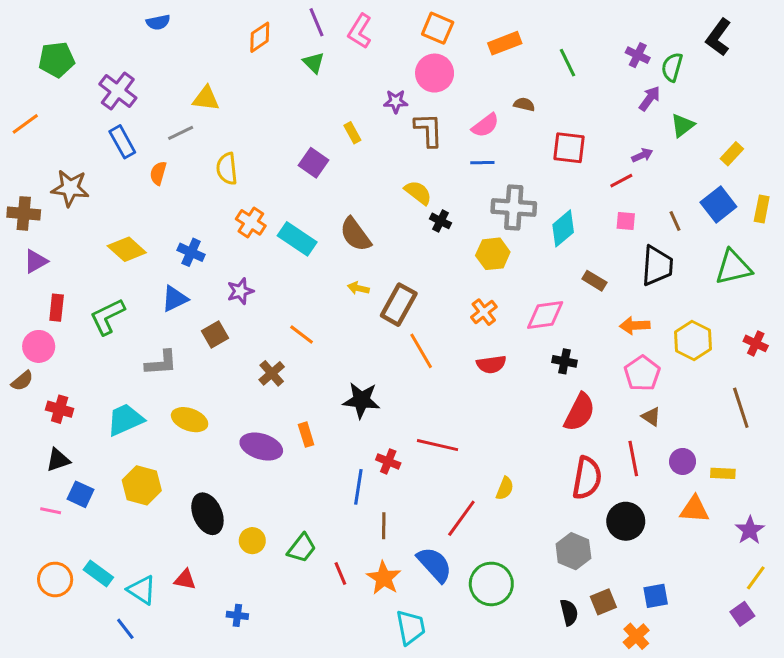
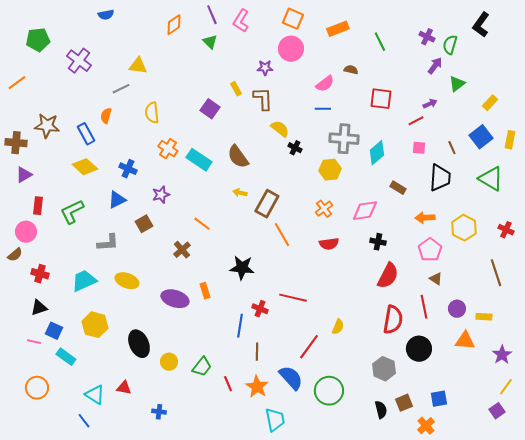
brown L-shape: (429, 130) -> (263, 99), moved
blue rectangle: (122, 142) -> (86, 134), moved
green triangle: (733, 267) -> (491, 179), turned 44
cyan rectangle: (98, 574) -> (66, 357), moved

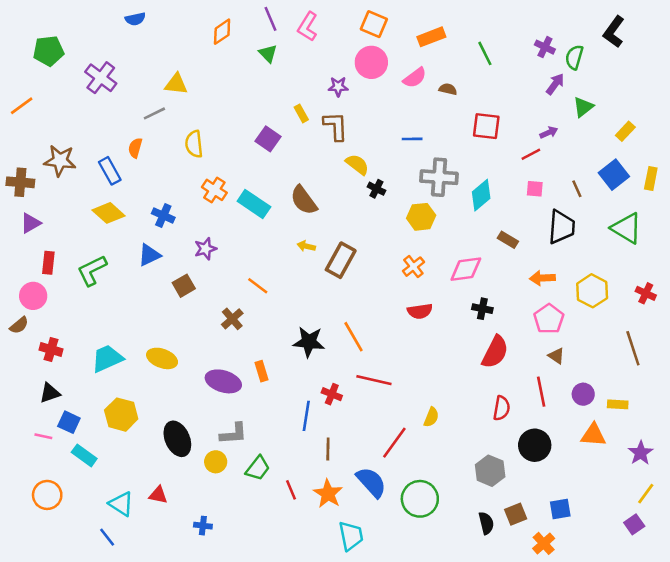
pink semicircle: (325, 84) -> (415, 78), moved
orange line: (282, 235) -> (353, 337), moved
gray L-shape: (108, 243) -> (234, 434), moved
red semicircle: (393, 320) -> (502, 408), size x0.7

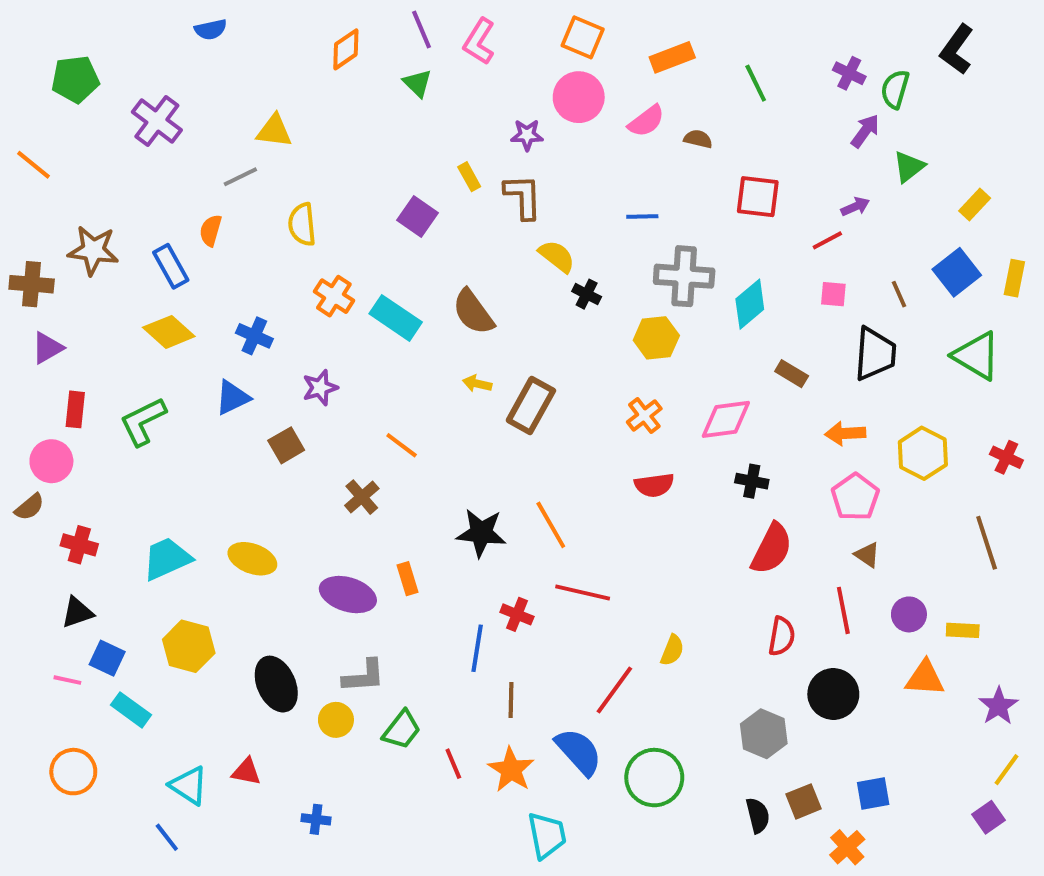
orange line: (22, 106) -> (34, 165), turned 75

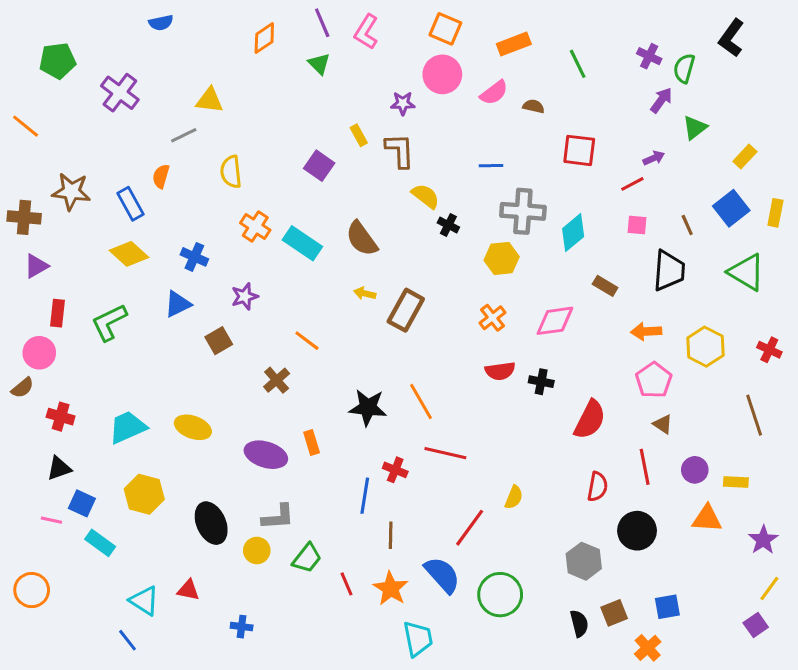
black cross: (752, 481) -> (541, 382), moved
orange circle: (73, 772) -> (32, 590), moved

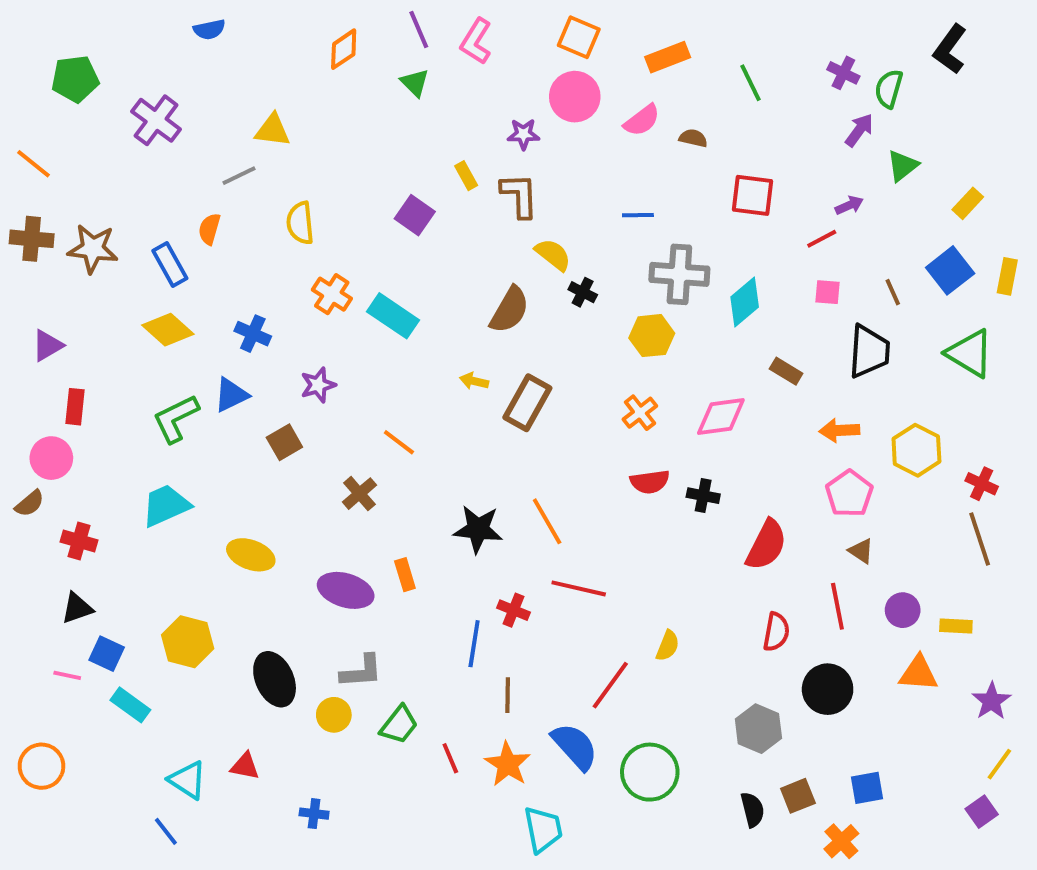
brown cross: (24, 217) -> (32, 239), moved
brown semicircle: (362, 239) -> (510, 310), moved, turned -114
green L-shape: (109, 322) -> (176, 419), moved
red cross: (769, 350) -> (982, 484), moved
cyan trapezoid: (127, 427) -> (166, 505), moved

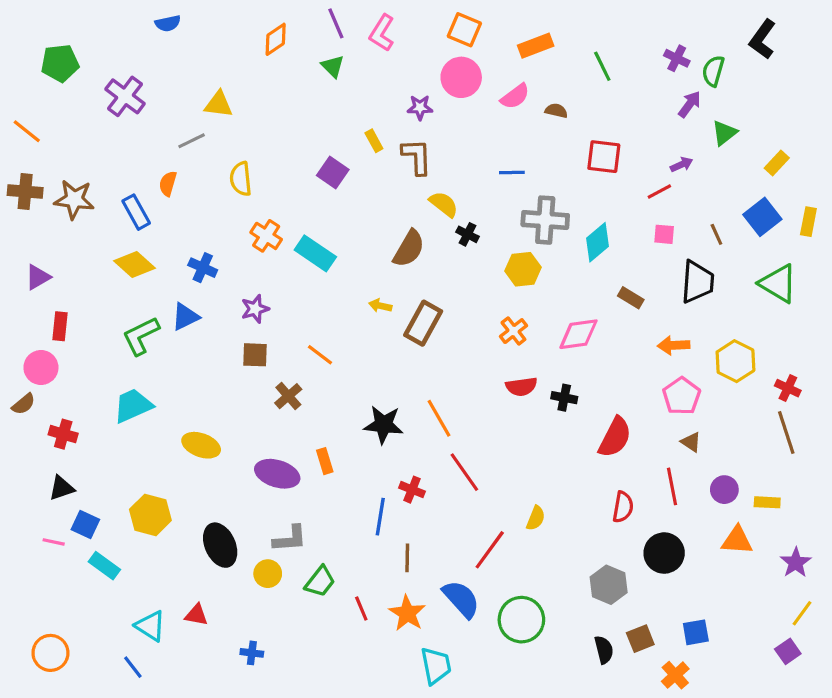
brown square: (284, 442) -> (255, 355), moved, turned 32
red line: (579, 588) -> (464, 472), turned 42
orange circle: (41, 766) -> (50, 653), moved

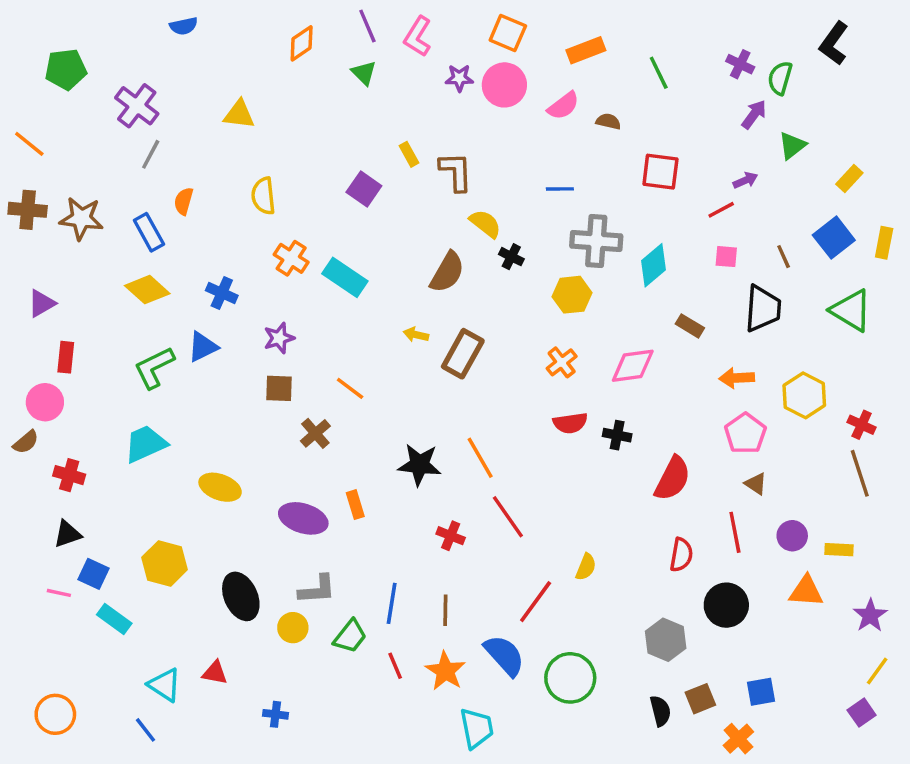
purple star: (420, 107) -> (459, 78), moved
gray line: (192, 141) -> (151, 154), moved, turned -36
blue line: (380, 517) -> (392, 603), moved

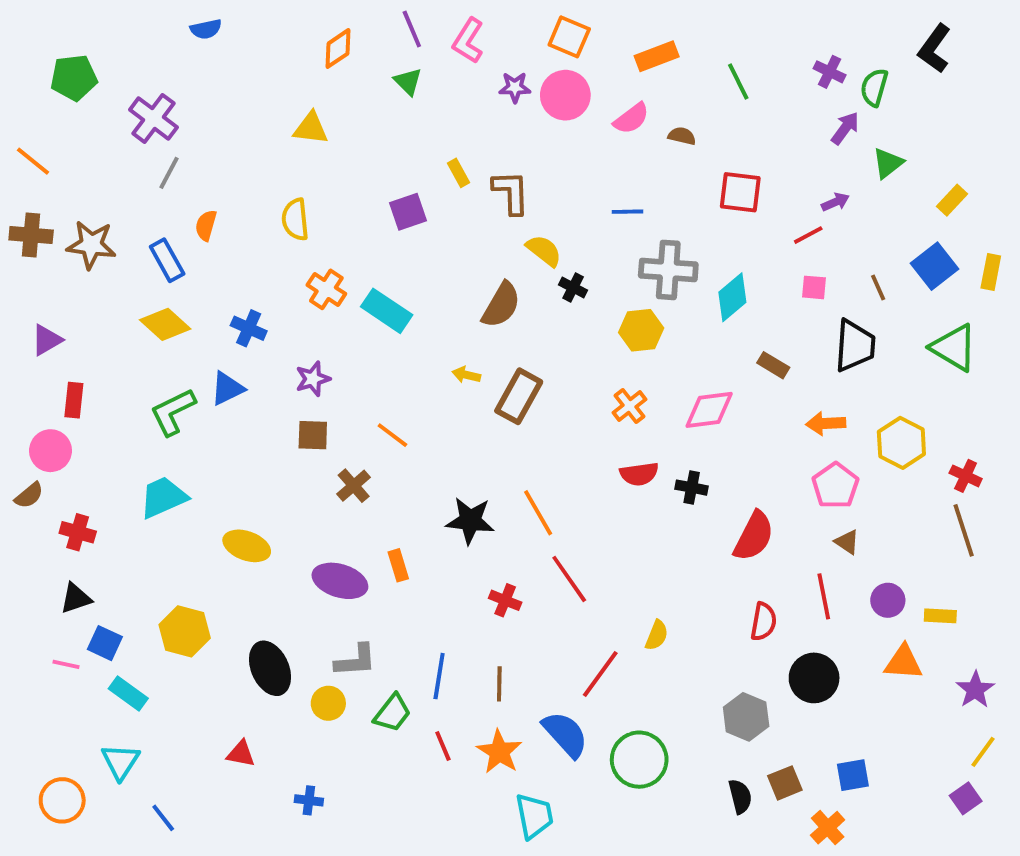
yellow triangle: (239, 114) -> (311, 128), moved
purple square: (364, 189) -> (408, 212), turned 36
cyan triangle: (165, 685) -> (120, 762), moved, turned 30

